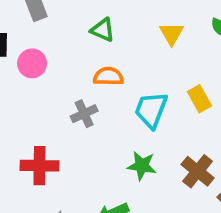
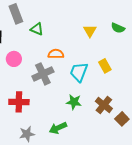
green triangle: (103, 30) -> (37, 29), moved
pink circle: (32, 63) -> (14, 59), moved
gray cross: (84, 114) -> (43, 74), size x1.5

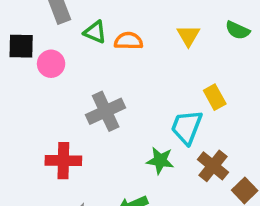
orange semicircle: (56, 54) -> (128, 41), moved
pink circle: (14, 59) -> (51, 64), moved
cyan trapezoid: (79, 72) -> (187, 127), moved

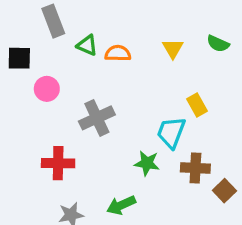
pink circle: (51, 64) -> (47, 89), moved
brown cross: (213, 166) -> (195, 168), turned -36

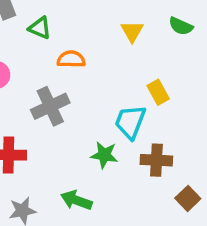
orange semicircle: (118, 53) -> (71, 59), moved
brown square: (224, 191) -> (188, 198), moved
green arrow: (121, 205) -> (76, 200), turned 44

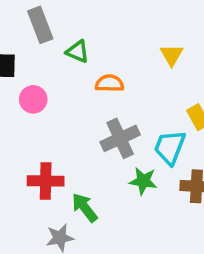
gray cross: (50, 106) -> (120, 138), moved
green arrow: (76, 200) -> (85, 208), moved, turned 32

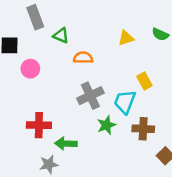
yellow triangle: (172, 55) -> (126, 38), turned 42
green star: (143, 181) -> (106, 125), turned -30
green arrow: (85, 208) -> (66, 143), turned -50

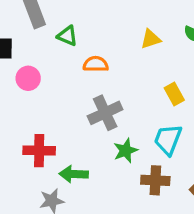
cyan trapezoid: (125, 102) -> (168, 140), moved
brown cross: (143, 129) -> (155, 180), moved

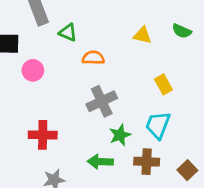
yellow triangle: (151, 39) -> (142, 35), turned 30
green arrow: (74, 174) -> (100, 162), moved

